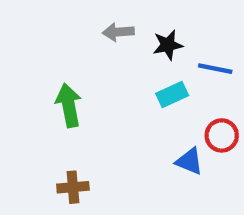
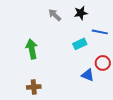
gray arrow: (118, 32) -> (55, 15), turned 48
black star: (168, 45) -> (81, 13), moved

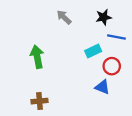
black star: (81, 13) -> (104, 17), moved
red circle: (103, 63) -> (112, 66), moved

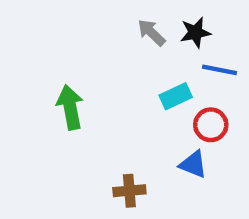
gray arrow: (64, 17) -> (151, 33), moved
brown cross: (39, 101) -> (129, 191), moved

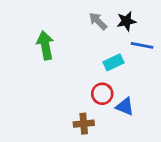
green arrow: (70, 107) -> (45, 45), moved
red circle: (211, 125) -> (102, 94), moved

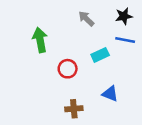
black star: (126, 21) -> (124, 16), moved
red circle: (102, 94) -> (68, 69), moved

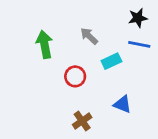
gray arrow: (86, 19) -> (89, 36), moved
brown cross: (74, 109) -> (82, 121), turned -30

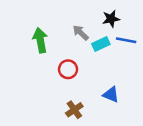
black star: (138, 18) -> (111, 19), moved
cyan rectangle: (111, 61) -> (101, 44), moved

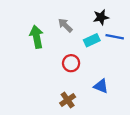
gray arrow: (81, 33) -> (65, 25), moved
red circle: (68, 69) -> (71, 63), moved

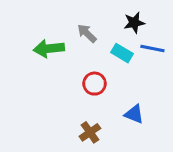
green arrow: (37, 37) -> (49, 49), turned -85
cyan rectangle: (92, 40) -> (122, 53), turned 56

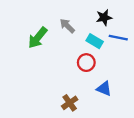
green arrow: (49, 49) -> (38, 38), turned -45
red circle: (95, 84) -> (86, 63), moved

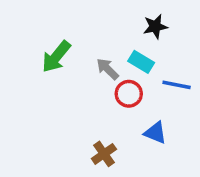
gray arrow: (67, 26) -> (108, 69), moved
blue line: (118, 38) -> (177, 85), moved

